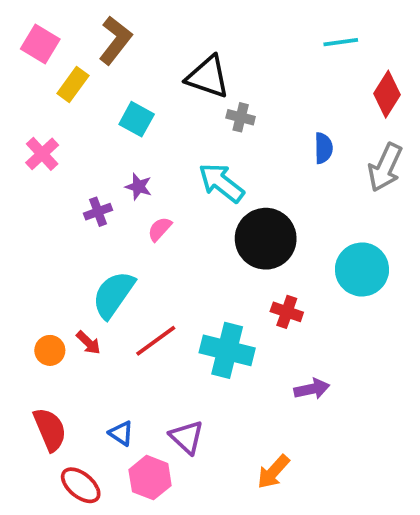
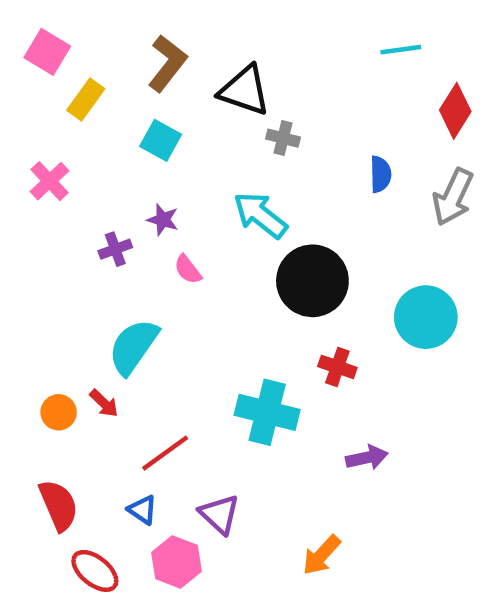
brown L-shape: (115, 40) -> (167, 63), moved
pink semicircle: (160, 229) -> (188, 269), turned -80
red line: (156, 341) -> (165, 453), moved

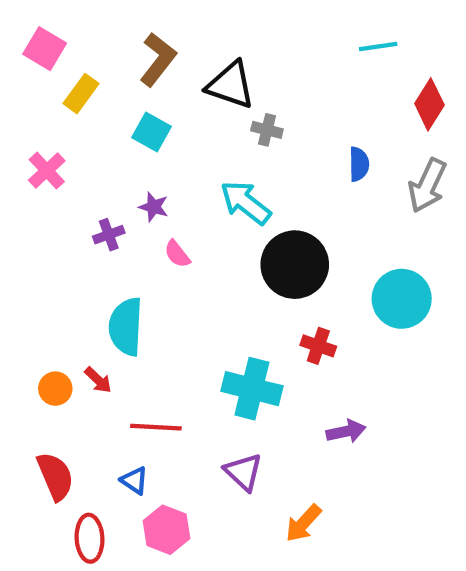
cyan semicircle: (133, 347) -> (126, 327), turned -32
red line: (165, 453) -> (156, 427), turned 39
purple triangle: (220, 514) -> (243, 472), moved
red ellipse: (95, 571) -> (90, 538), turned 48

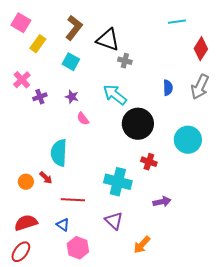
blue semicircle: (359, 164) -> (168, 88), moved
purple cross: (109, 235) -> (40, 97), moved
red semicircle: (55, 476) -> (26, 223), turned -85
red ellipse: (90, 538) -> (21, 252), moved, turned 40

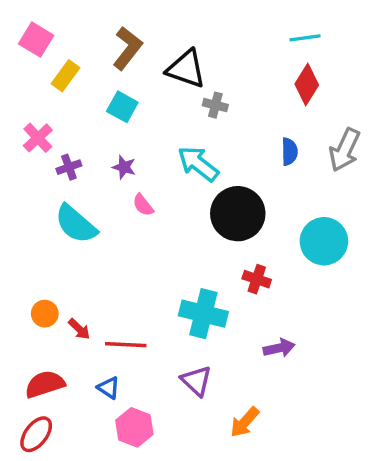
red diamond: (201, 49) -> (307, 84), moved
cyan semicircle: (59, 153) -> (76, 224), moved, turned -52
red arrow: (46, 178) -> (79, 329), moved

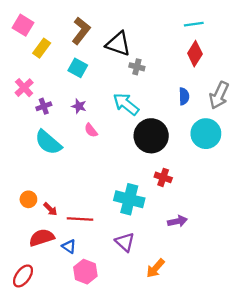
cyan circle: (324, 241) -> (206, 134), moved
red semicircle: (45, 384) -> (42, 238), moved

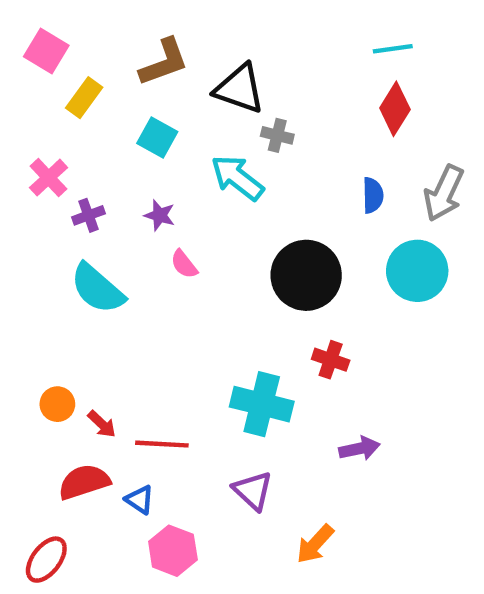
brown L-shape: (81, 31) -> (164, 62), turned 32
cyan arrow: (126, 104) -> (237, 178), moved

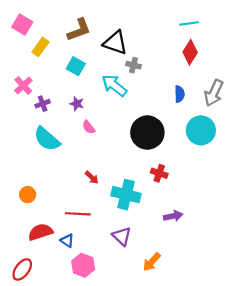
red arrow: (102, 424) -> (92, 177), moved

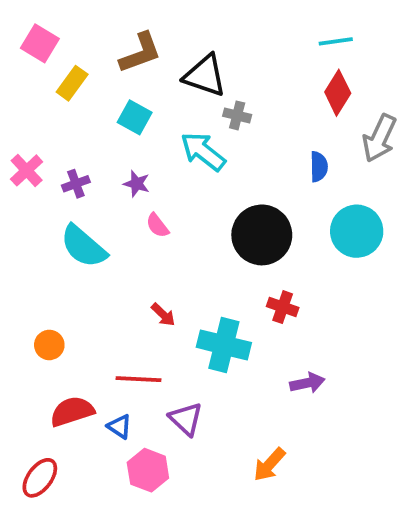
pink cross: (23, 85) -> (27, 170), moved
gray arrow: (214, 93) -> (379, 138), moved
purple triangle: (122, 236) -> (186, 419), moved

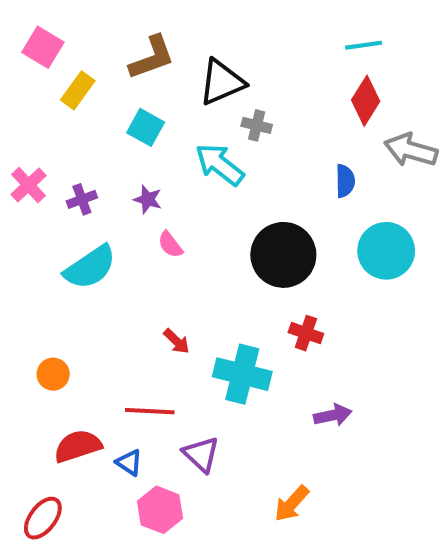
black triangle: (205, 76) -> (222, 82), turned -42
gray arrow: (379, 138) -> (411, 150), turned 81
cyan semicircle: (83, 246) -> (90, 267), turned -75

